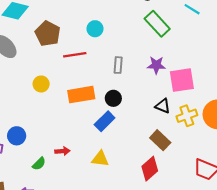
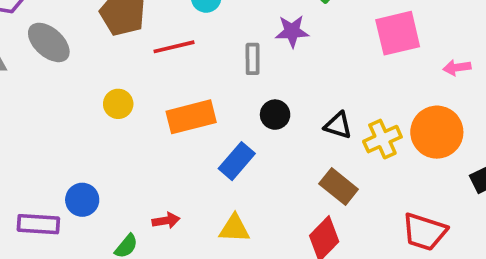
purple star: (156, 65) -> (292, 31), moved
pink square: (182, 80) -> (398, 33), moved
black circle: (113, 98) -> (275, 115), moved

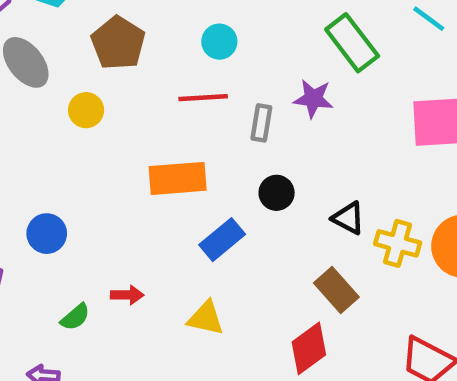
red line: (174, 47) -> (203, 98), moved
yellow circle: (118, 104) -> (86, 110), moved
yellow cross: (382, 139) -> (398, 243), turned 30
blue circle: (82, 200) -> (47, 234), moved

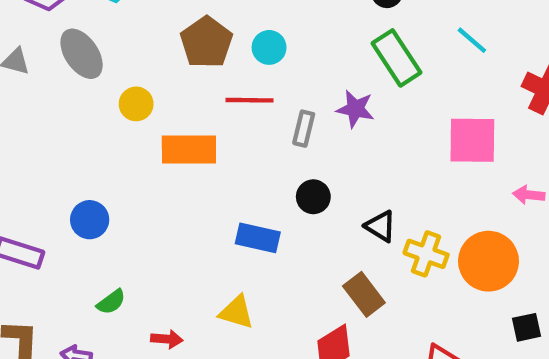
brown pentagon: (118, 43) -> (206, 42), moved
orange rectangle: (178, 178) -> (189, 150), moved
blue rectangle: (222, 240) -> (258, 238), turned 48
red arrow: (127, 295) -> (167, 339), moved

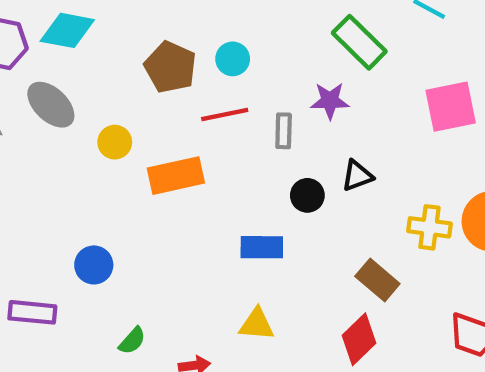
black triangle: (380, 226) -> (357, 176), moved, turned -40

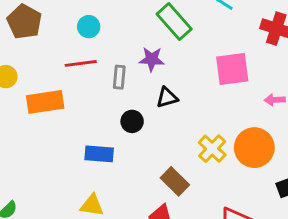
brown pentagon: (170, 67) -> (24, 22), moved
black triangle: (357, 176) -> (167, 98), moved
yellow cross: (429, 227) -> (212, 149), turned 32

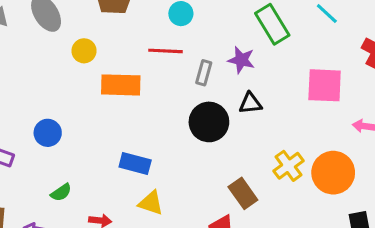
black circle: (132, 121) -> (209, 122), size x1.6
blue rectangle: (99, 154) -> (135, 163), moved

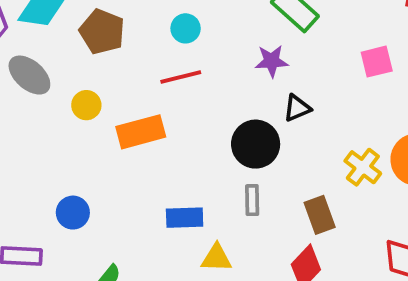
gray rectangle: (204, 73) -> (252, 200), moved
pink square: (325, 85) -> (377, 62), size x0.7
brown rectangle: (243, 193) -> (320, 215), turned 32

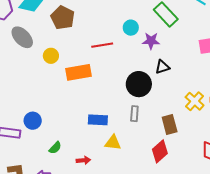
cyan circle: (186, 28) -> (131, 28), moved
blue circle: (73, 213) -> (33, 121), moved

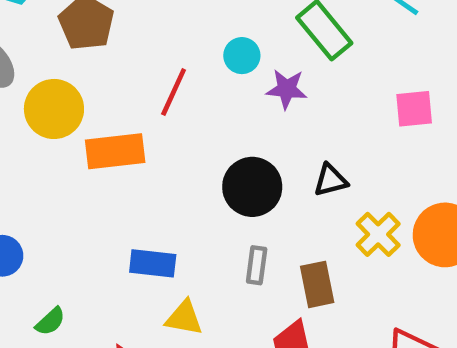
red line: (102, 45) -> (174, 92), turned -60
yellow circle: (51, 56) -> (54, 109), size x1.6
black triangle: (162, 67) -> (331, 180), moved
gray rectangle: (134, 114) -> (257, 265), moved

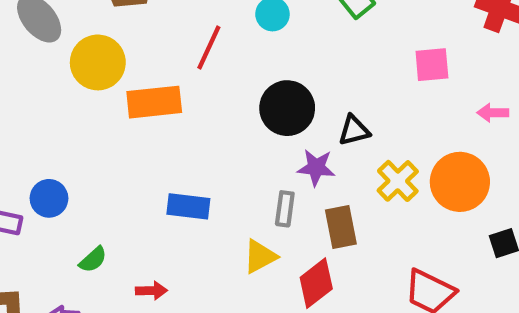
purple star: (287, 89) -> (316, 168), moved
black circle: (252, 187) -> (287, 108), moved
yellow triangle: (184, 318) -> (260, 256), moved, turned -39

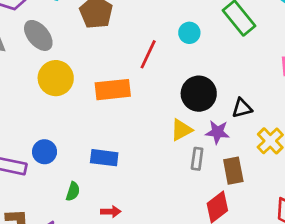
yellow circle: (98, 62) -> (56, 78), moved
blue rectangle: (188, 206) -> (104, 158), moved
yellow triangle: (260, 256) -> (181, 130), moved
green semicircle: (93, 260) -> (73, 191), turned -30

